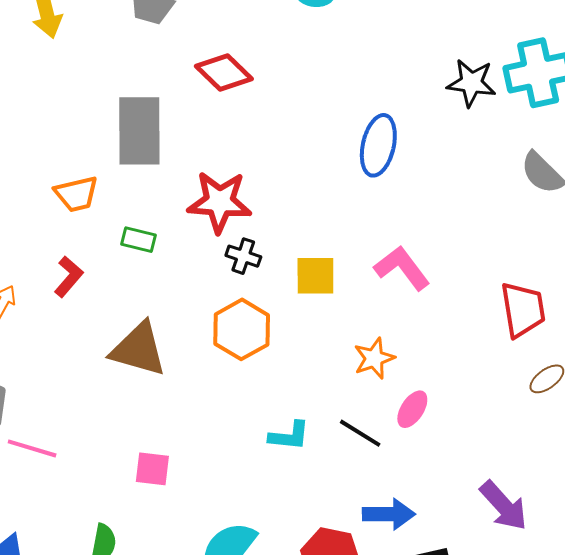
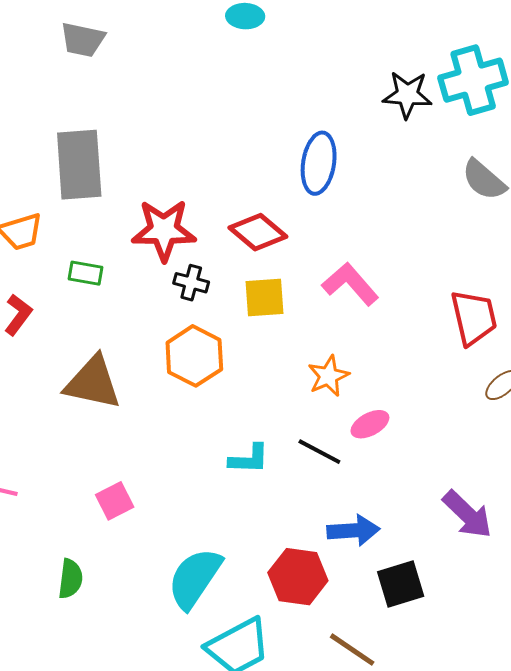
red diamond: (224, 73) -> (258, 232), moved
pink ellipse: (412, 409) -> (370, 424), turned 33
pink square: (152, 469) -> (115, 501), turned -30

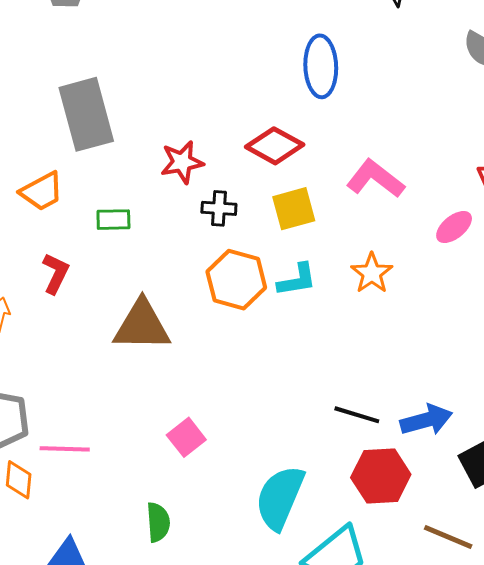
red star: (164, 230) -> (182, 162), size x0.7
pink ellipse: (370, 424) -> (454, 227), moved
black line: (319, 452) -> (357, 415), moved
cyan L-shape: (249, 459) -> (297, 280), moved

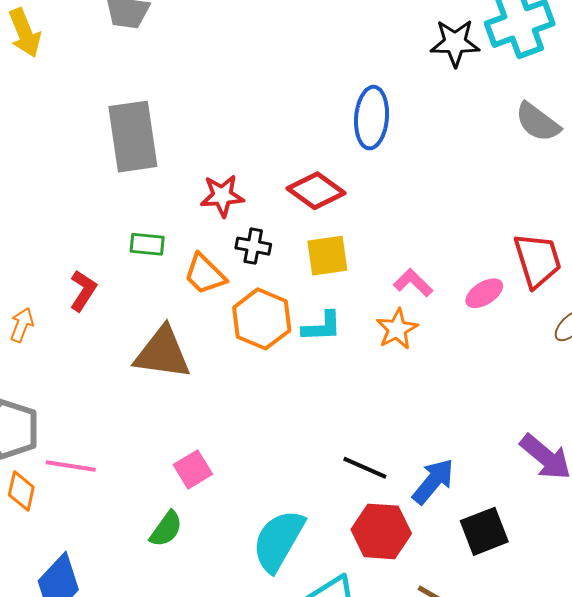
pink L-shape: (375, 179) -> (413, 283), moved, size x0.7
orange trapezoid: (42, 191) -> (205, 274), moved, turned 66
blue arrow: (426, 420) -> (433, 481), turned -42
green semicircle: (158, 522) -> (166, 529), moved, turned 33

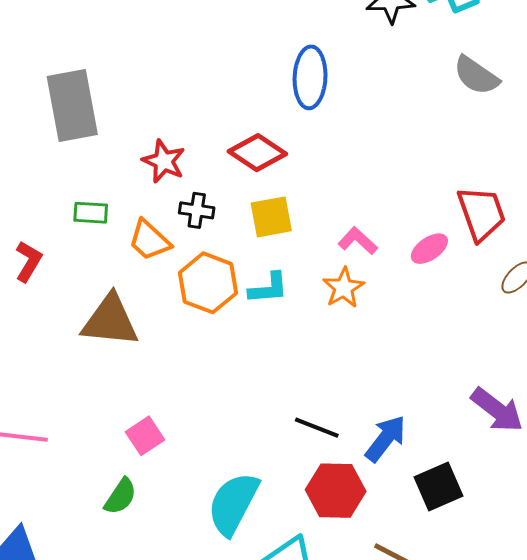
red star: (222, 196) -> (164, 161), turned 30

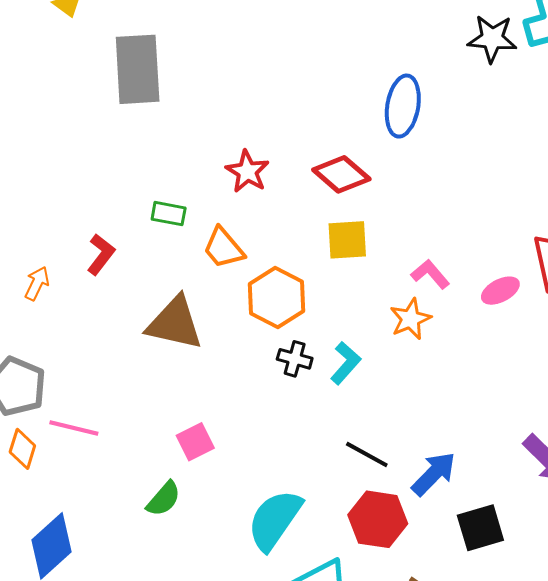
gray rectangle: (72, 106) -> (138, 69), moved
black cross: (197, 210) -> (295, 359), moved
cyan L-shape: (268, 288) -> (346, 363), moved, turned -51

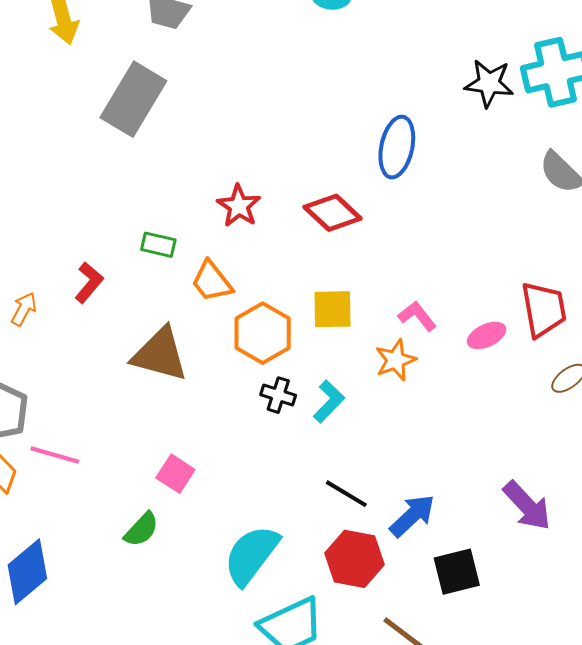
gray rectangle: (138, 69) -> (133, 99), turned 32
yellow square: (347, 240) -> (332, 309), moved
pink square: (195, 442) -> (175, 474), turned -33

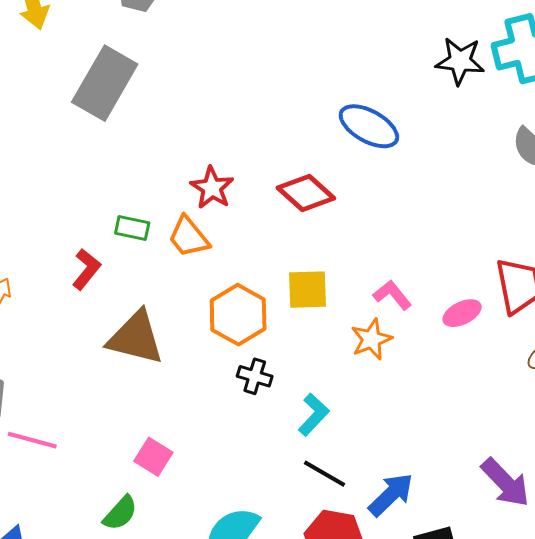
blue ellipse: (397, 147) -> (369, 126), turned -72
orange trapezoid: (212, 281) -> (189, 237), moved
red L-shape: (89, 283) -> (86, 269), moved
cyan L-shape: (329, 401) -> (314, 415), moved

